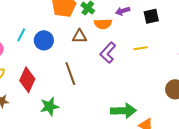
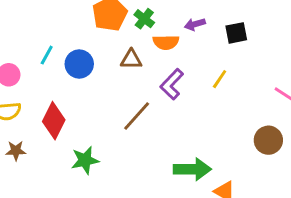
yellow line: (141, 48) -> (220, 79), turned -48
brown line: (70, 74) -> (137, 116), moved, turned 60

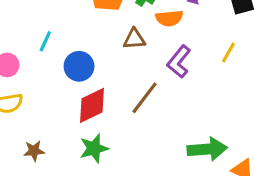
blue circle: (79, 64) -> (79, 66), moved
red diamond: (54, 121) -> (92, 105), moved, turned 42
brown star: (16, 151) -> (34, 151), moved

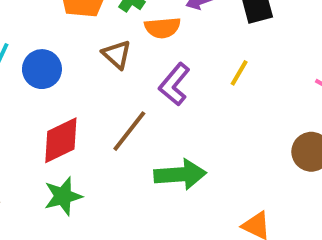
brown triangle: (134, 39) -> (117, 54), turned 45
blue circle: (79, 66) -> (42, 69), moved
green arrow: (207, 149) -> (180, 174), moved

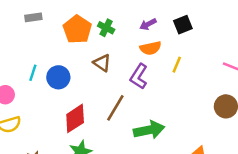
orange semicircle: (162, 28) -> (150, 48), moved

